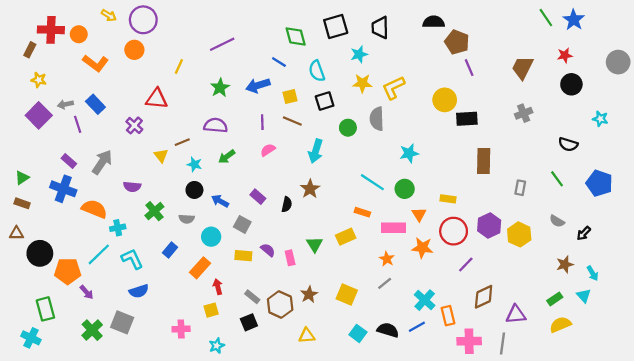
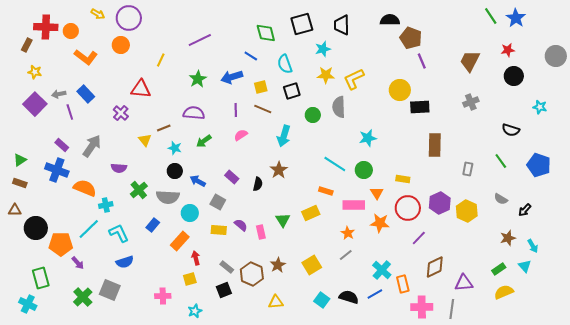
gray semicircle: (187, 219) -> (168, 197), size x1.6
yellow square: (347, 294) -> (312, 265), turned 36

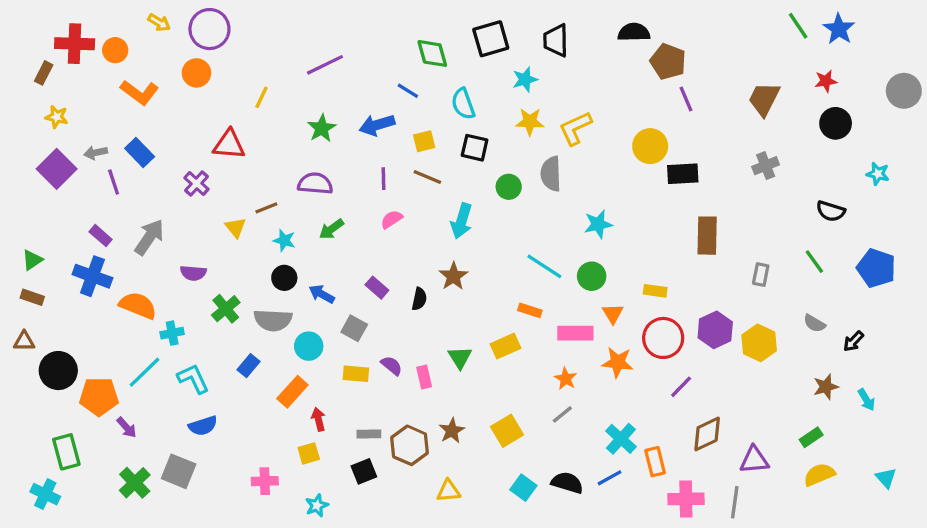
black square: (292, 91) -> (475, 148), turned 30
cyan triangle: (525, 266) -> (886, 478), moved
gray rectangle: (227, 267) -> (369, 434), turned -40

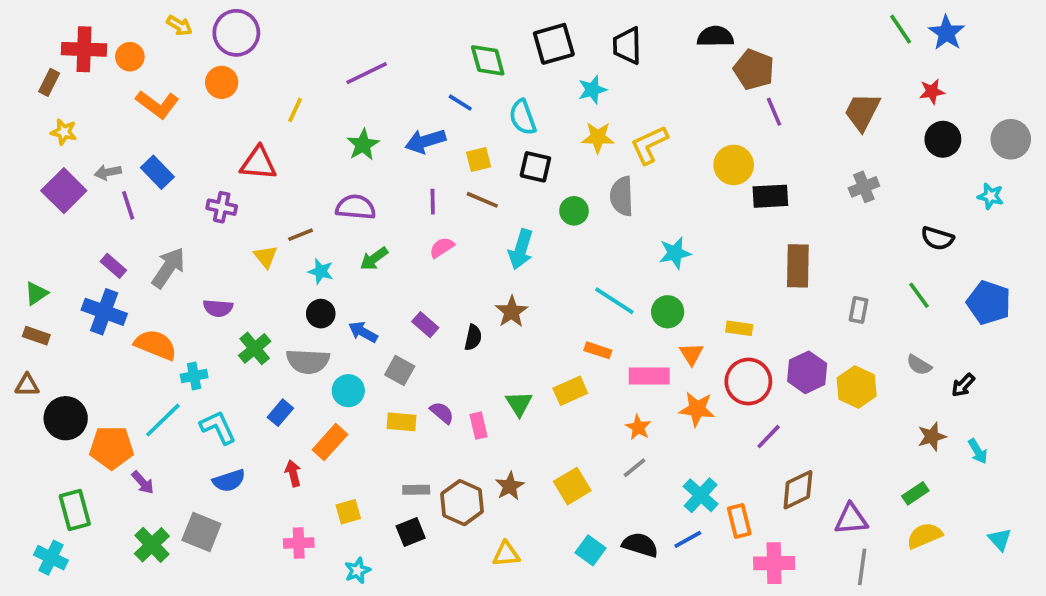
gray circle: (904, 91) -> (1011, 139), moved
purple cross: (196, 184) -> (222, 207), turned -30
red arrow: (318, 419) -> (293, 473), moved
gray line: (735, 502) -> (862, 567), moved

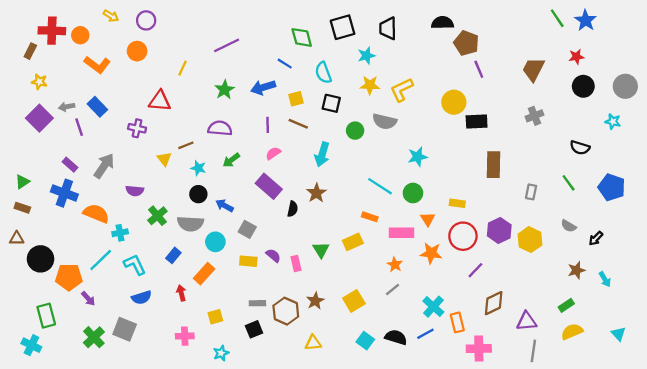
purple circle: (236, 33) -> (146, 20), size x0.7
gray semicircle: (622, 196) -> (385, 121), turned -75
purple rectangle: (425, 325) -> (269, 186), moved, size x1.6

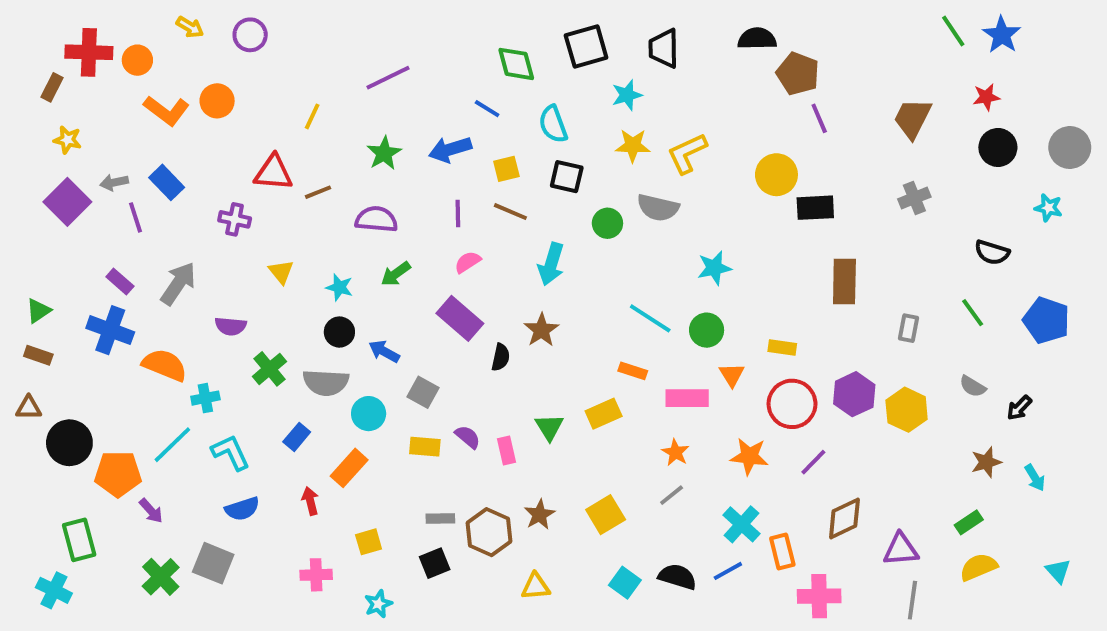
orange circle: (137, 51) -> (217, 101), moved
brown line: (186, 145) -> (318, 192), moved
orange star: (431, 253) -> (749, 456), moved

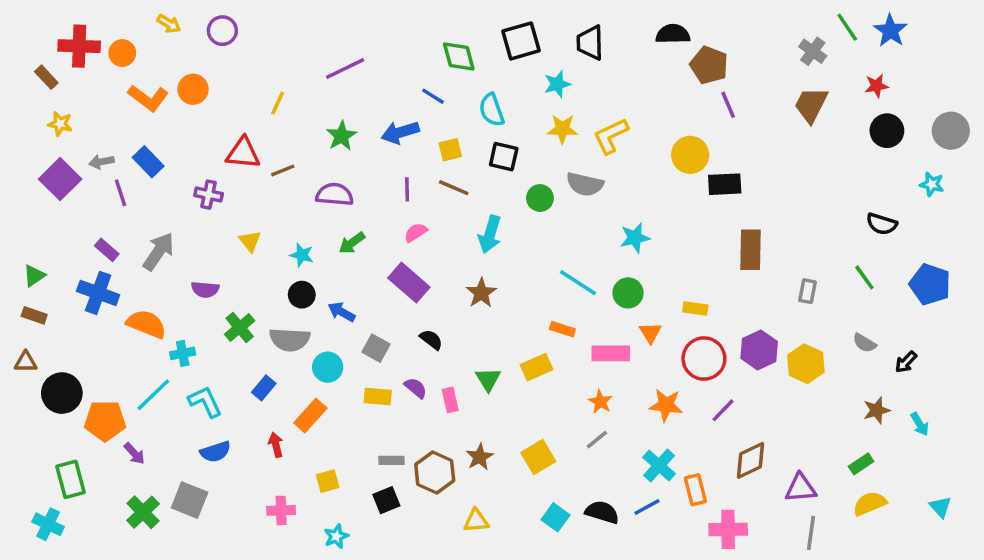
brown rectangle: (52, 87) -> (46, 77), turned -70
gray cross: (914, 198) -> (813, 51), moved, turned -32
black semicircle: (501, 357) -> (431, 340), moved, turned -65

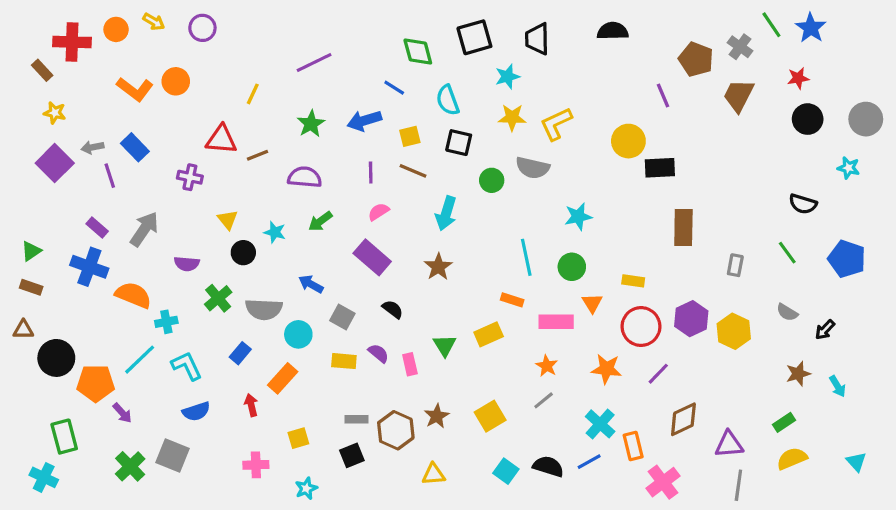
orange circle: (122, 53) -> (116, 29), moved
brown pentagon: (709, 65) -> (696, 59), moved
cyan line: (578, 283) -> (526, 257), turned 45
black circle: (302, 295) -> (243, 253), moved
pink cross: (728, 529) -> (663, 482), turned -36

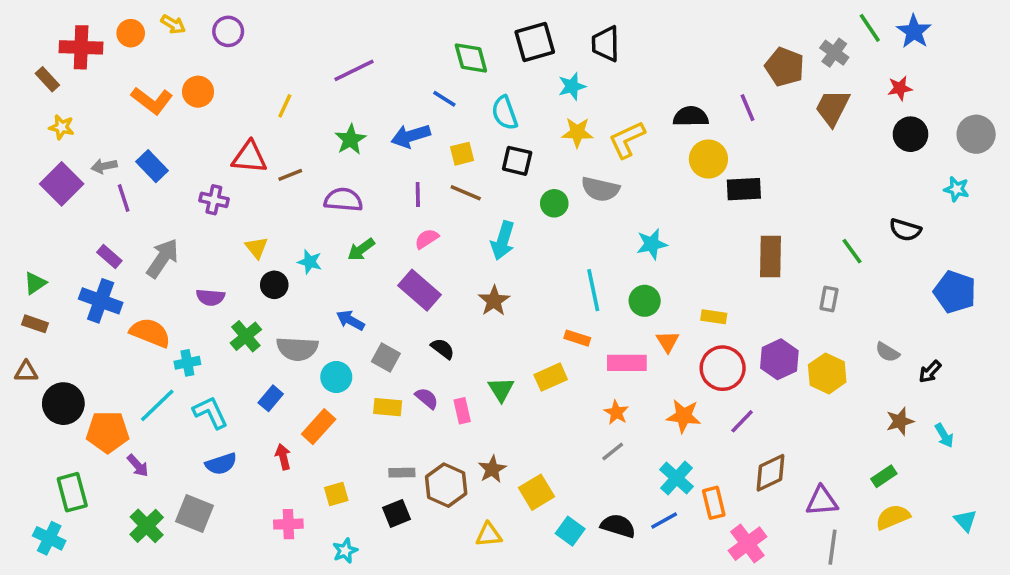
black semicircle: (613, 31) -> (691, 116), moved
green line: (787, 253) -> (852, 251), moved
yellow square: (490, 416) -> (537, 492), moved

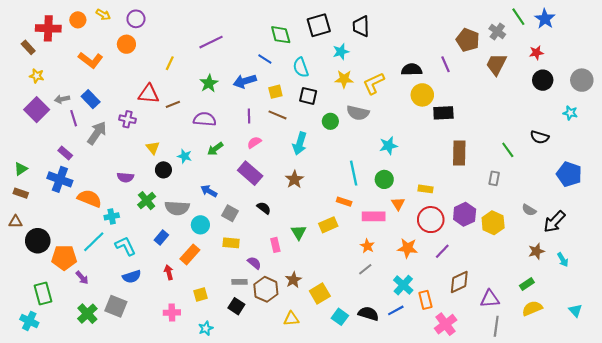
orange circle: (198, 92) -> (126, 44), moved
gray arrow: (163, 258) -> (97, 133), moved
black arrow: (930, 372) -> (554, 222), size x1.6
purple semicircle: (427, 398) -> (254, 263), moved
black square: (397, 513) -> (236, 306), turned -35

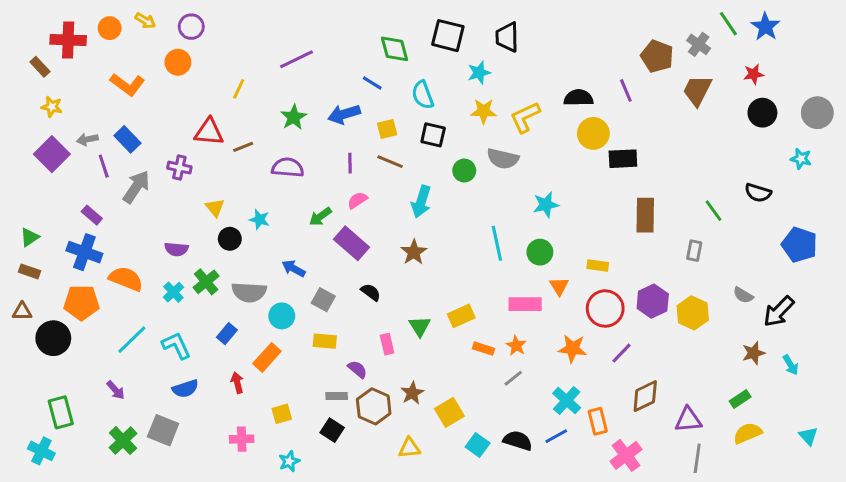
black square: (319, 25) -> (448, 36), turned 30
green arrow: (215, 149) -> (320, 217), moved
orange rectangle: (344, 202) -> (484, 349), moved
cyan cross: (112, 216) -> (173, 292), moved, turned -32
orange pentagon: (64, 258) -> (81, 303), moved

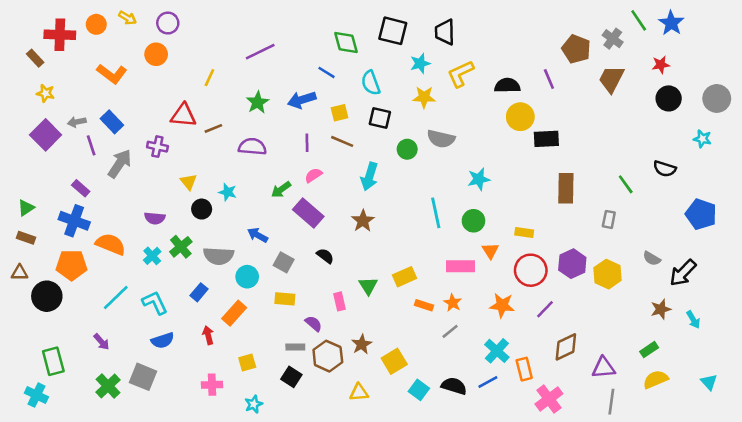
yellow L-shape: (525, 117) -> (460, 74), moved

